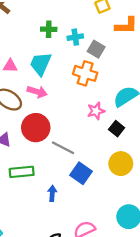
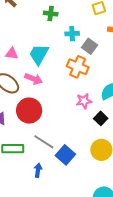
green cross: (49, 29) -> (51, 14), moved
gray line: (63, 148) -> (44, 142), moved

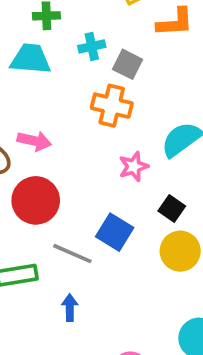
cyan trapezoid: (39, 54) -> (31, 59), moved, turned 75
black square: (101, 118) -> (172, 208), moved
blue square: (65, 155) -> (115, 232), moved

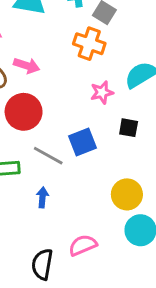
black square: (172, 208) -> (129, 128), turned -30
blue square: (115, 232) -> (83, 142), turned 32
yellow circle: (180, 251) -> (127, 194), moved

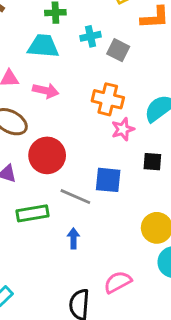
orange cross: (89, 44) -> (108, 99), moved
pink arrow: (27, 66) -> (46, 91), moved
blue square: (83, 142) -> (108, 180), turned 32

